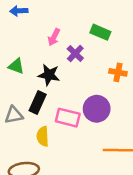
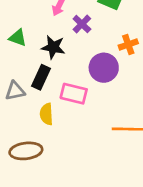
orange cross: (118, 72) -> (128, 44), turned -30
purple circle: (97, 109) -> (104, 68), moved

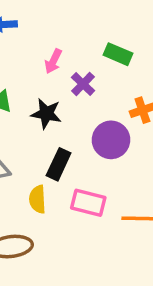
black rectangle: (41, 77) -> (59, 164), moved
pink rectangle: (74, 94) -> (88, 203), moved

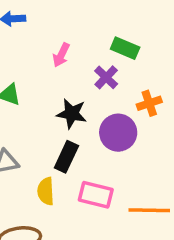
purple cross: (83, 84) -> (106, 77), moved
black star: (46, 114) -> (72, 114), moved

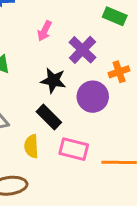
green rectangle: (125, 48) -> (115, 16), moved
purple cross: (106, 77) -> (82, 50), size x1.4
black rectangle: (66, 157) -> (49, 117), turned -70

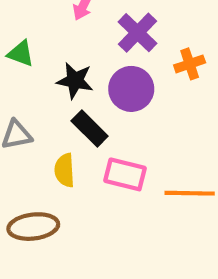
black star: (53, 81) -> (75, 81), moved
purple circle: (93, 97) -> (131, 89), moved

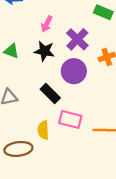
black star: (75, 81) -> (44, 51), moved
yellow semicircle: (65, 170) -> (43, 130), moved

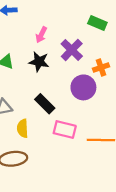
purple circle: (74, 71) -> (83, 87), moved
yellow semicircle: (43, 130) -> (23, 128), moved

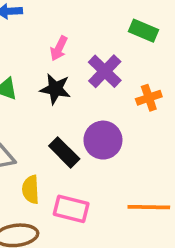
purple circle: (83, 87) -> (103, 140), moved
pink rectangle: (65, 130) -> (71, 209), moved

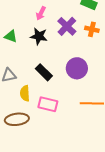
orange cross: (149, 98) -> (92, 29), moved, turned 32
purple circle: (103, 140) -> (77, 68), moved

